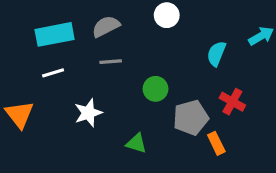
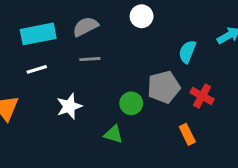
green circle: (156, 89) -> (131, 103), moved
gray pentagon: (191, 118) -> (164, 87), moved

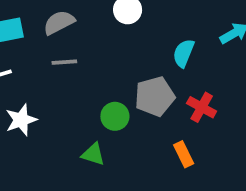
white star: (69, 106) -> (21, 120), moved

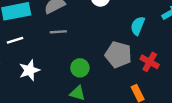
gray pentagon: (155, 96) -> (118, 55), turned 30
green circle: (115, 116) -> (80, 68), moved

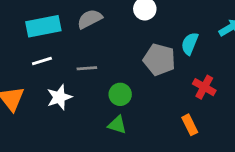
gray line: (58, 32) -> (87, 68), moved
gray pentagon: (118, 55) -> (159, 60), moved

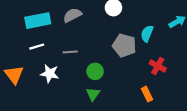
white star: (59, 97) -> (50, 74), turned 30
green triangle: (117, 125) -> (93, 94), turned 48

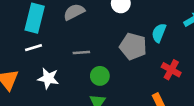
cyan rectangle: (38, 21) -> (35, 18), turned -65
gray line: (70, 52) -> (81, 53), moved

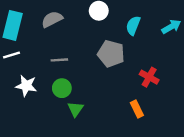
cyan semicircle: (159, 33) -> (133, 25), moved
green circle: (100, 76) -> (62, 88), moved

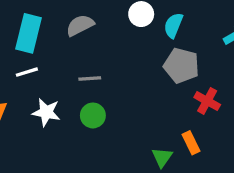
cyan semicircle: (133, 25) -> (173, 25), moved
gray pentagon: (111, 54) -> (181, 66), moved
green triangle: (75, 109) -> (162, 157), moved

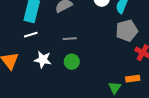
gray pentagon: (181, 66) -> (127, 31), turned -30
orange rectangle: (191, 143) -> (133, 79), turned -72

